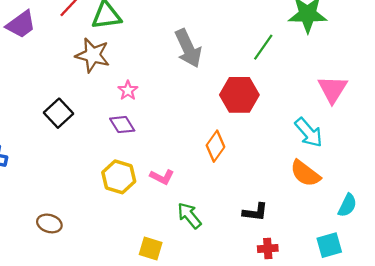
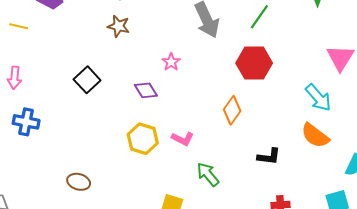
green line: (263, 47) -> (259, 17), moved
brown star: (93, 55) -> (119, 26), size x0.7
pink star: (128, 90) -> (171, 62), moved
black L-shape: (255, 212) -> (269, 157), moved

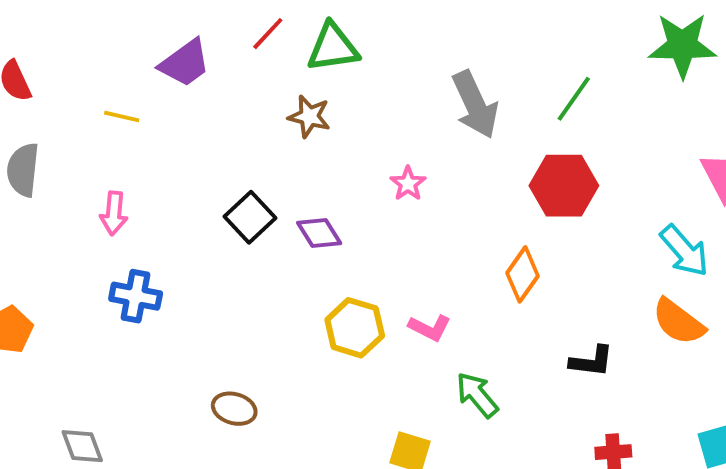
purple diamond: (146, 90) -> (319, 233), moved

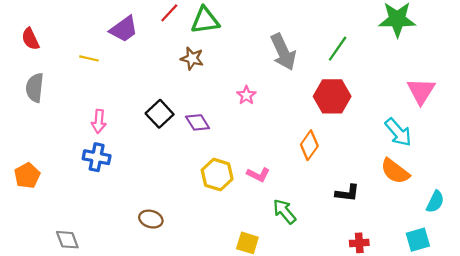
pink arrow: (114, 213) -> (99, 121), moved

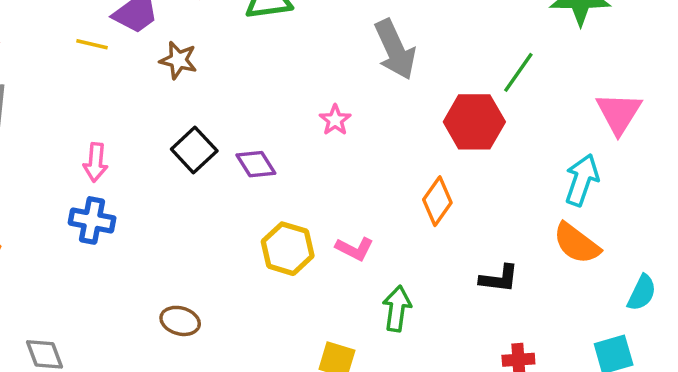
green line: (338, 49) -> (518, 72), moved
yellow line: (89, 58) -> (92, 44), moved
brown star: (192, 58) -> (178, 60), moved
cyan arrow: (398, 132) -> (582, 180), turned -120
green arrow: (284, 211) -> (397, 309), turned 48

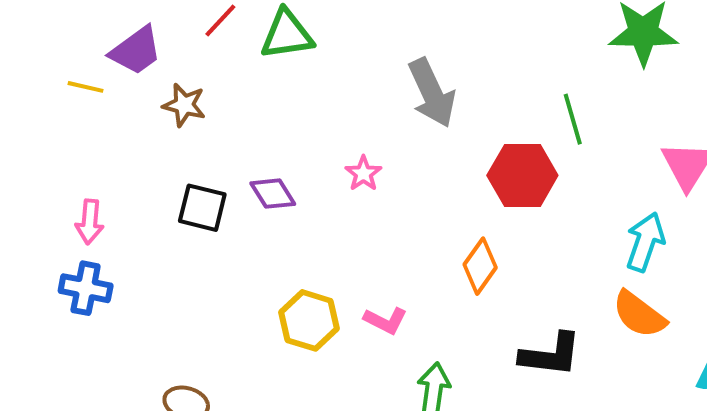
green line: (518, 72) -> (573, 119), turned -51
black square: (194, 150) -> (202, 208), turned -33
purple diamond: (256, 164) -> (273, 194), moved
black L-shape: (499, 279) -> (551, 355), size x1.4

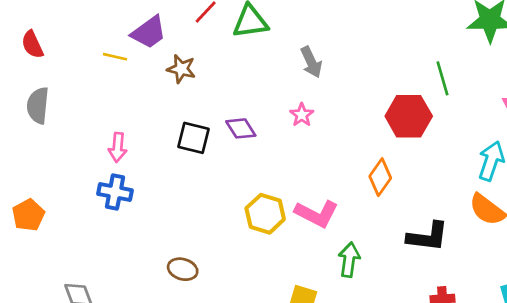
gray arrow: (432, 93) -> (311, 62), moved, size x0.7
pink L-shape: (386, 320) -> (317, 214), size x1.5

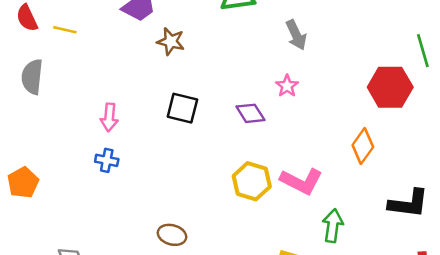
yellow line: (115, 57) -> (65, 30), moved
purple diamond: (241, 128) -> (250, 113), moved
blue cross: (115, 192) -> (107, 160), size x0.7

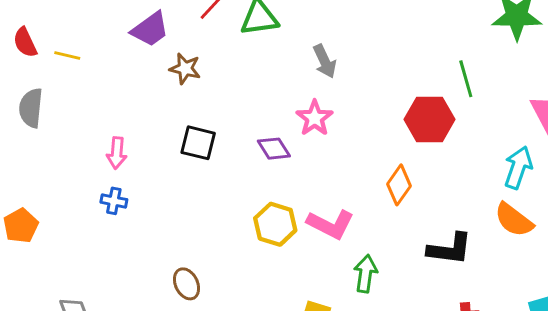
pink star: (287, 86) -> (315, 118), size x1.4
brown ellipse: (172, 235) -> (187, 284), turned 48

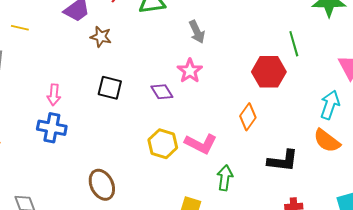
blue cross: (114, 201) -> (52, 128), size x1.6
brown ellipse: (187, 284) -> (102, 185), size x1.4

